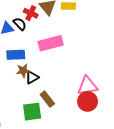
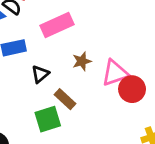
brown star: (23, 71) -> (82, 61), moved
red circle: (88, 101) -> (132, 89), moved

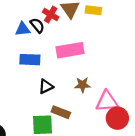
brown rectangle: (65, 99) -> (61, 112), turned -36

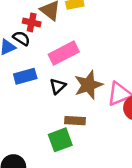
brown star: (82, 85) -> (88, 85), size x1.6
black triangle: (46, 86) -> (58, 86), moved

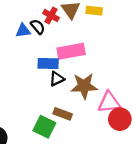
blue rectangle: (25, 76) -> (48, 64), moved
green square: (60, 140) -> (44, 127), turned 30

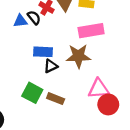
pink rectangle: (71, 51) -> (91, 31), moved
brown star: (84, 86) -> (78, 56), moved
green square: (44, 127) -> (32, 93), moved

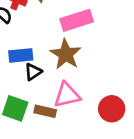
brown star: (78, 56) -> (66, 54), turned -30
pink triangle: (99, 89) -> (67, 95), moved

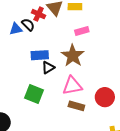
pink rectangle: (77, 20) -> (82, 31), size x0.6
brown rectangle: (45, 111) -> (76, 106), moved

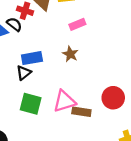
brown star: (73, 56) -> (70, 54), size x0.6
black triangle: (48, 68) -> (24, 73), moved
pink triangle: (72, 86) -> (64, 101), moved

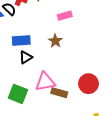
black triangle: (24, 73) -> (26, 57), moved
green square: (31, 104) -> (18, 94), moved

